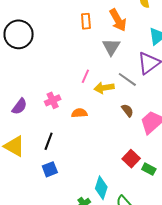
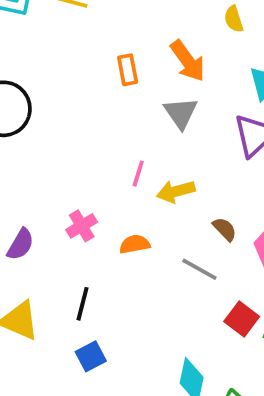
gray line: (127, 79) -> (199, 269), moved

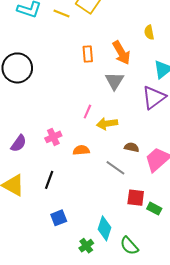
brown semicircle: (225, 229) -> (132, 147), turned -40
red square: (242, 319) -> (136, 198), turned -36
blue square: (91, 356) -> (59, 218), moved

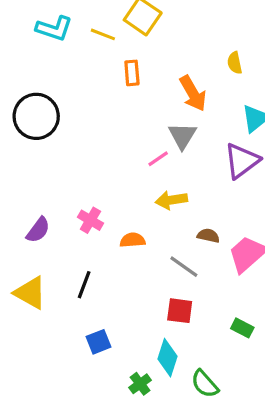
orange rectangle: (88, 54) -> (132, 73), moved
pink line: (87, 112) -> (158, 159), moved, turned 32
pink cross: (53, 137) -> (90, 220), turned -35
red square: (136, 198) -> (180, 311), moved

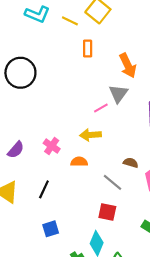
yellow arrow: (171, 200) -> (90, 135), moved

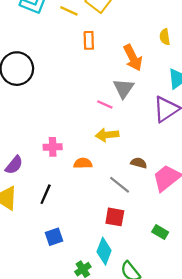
pink line: (101, 108) -> (105, 104), turned 56
yellow arrow: (90, 135) -> (107, 135), moved
pink cross: (52, 146) -> (53, 147), turned -35
purple semicircle: (16, 150) -> (14, 165), moved

